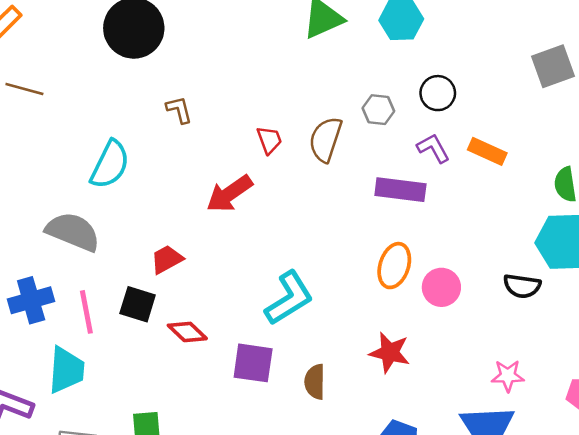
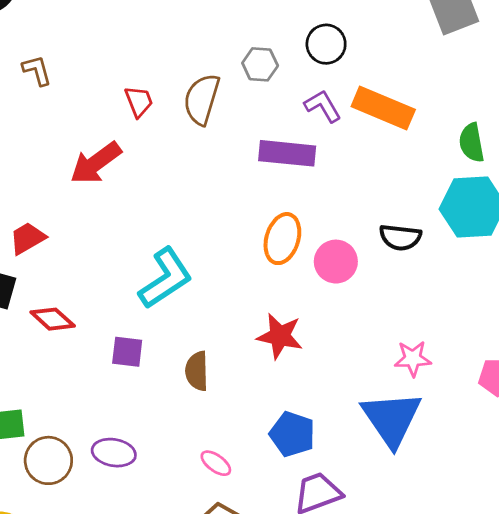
orange rectangle: (487, 151) -> (383, 108), size x1.4
black semicircle: (522, 286) -> (400, 237), moved
purple square: (253, 363) -> (127, 352), size x0.7

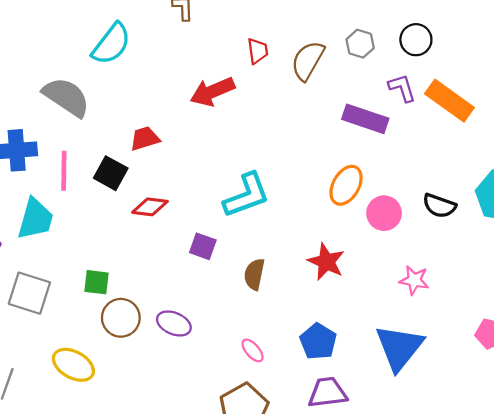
red diamond: (53, 319) -> (150, 207), turned -48
pink star: (413, 359) -> (414, 280), moved

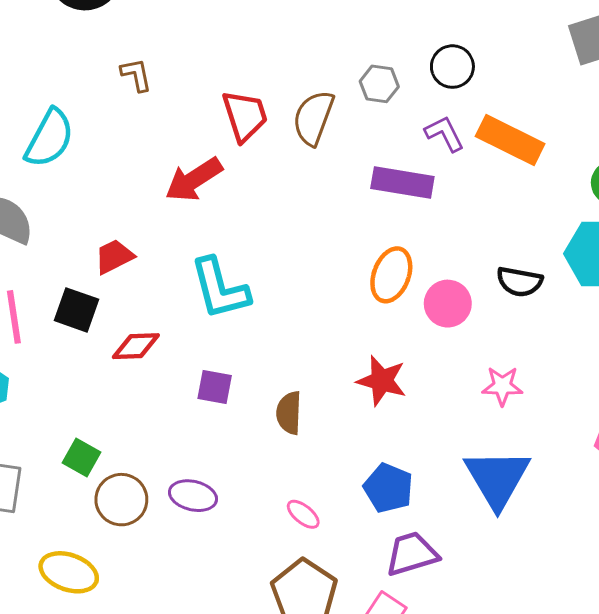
red trapezoid: (258, 51) -> (245, 116), size x1.5
cyan L-shape: (246, 195) -> (220, 289), moved, turned 105
green square: (97, 282) -> (81, 458), turned 32

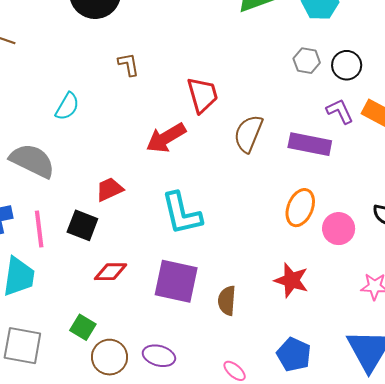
gray hexagon: (379, 84) -> (307, 61), moved
brown semicircle: (313, 118) -> (248, 134), moved
cyan semicircle: (49, 138) -> (67, 106), size x0.7
red diamond: (136, 346) -> (111, 272), moved
purple square: (215, 387) -> (176, 281), size x1.8

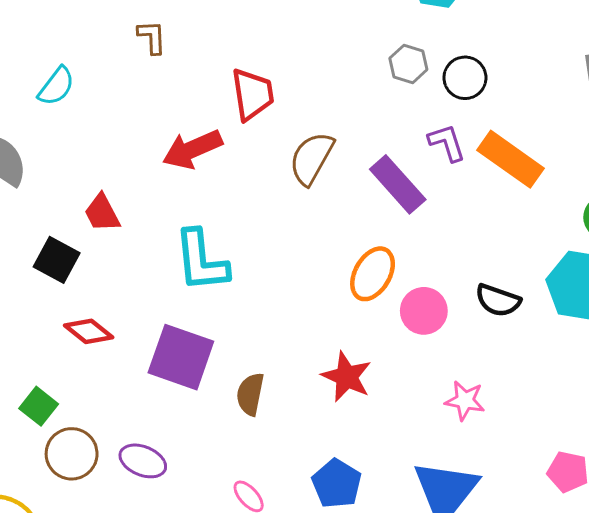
purple rectangle: (310, 144) -> (398, 184), turned 30
red trapezoid: (109, 189) -> (102, 213), turned -100
red diamond: (111, 272) -> (89, 331), turned 32

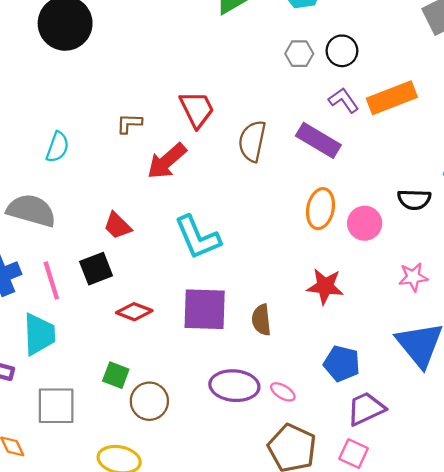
brown L-shape: (152, 37) -> (129, 123), moved, turned -68
orange rectangle: (510, 159) -> (392, 98), turned -39
black square: (57, 260) -> (96, 269), turned -32
purple ellipse: (143, 461) -> (234, 386), moved, size x1.4

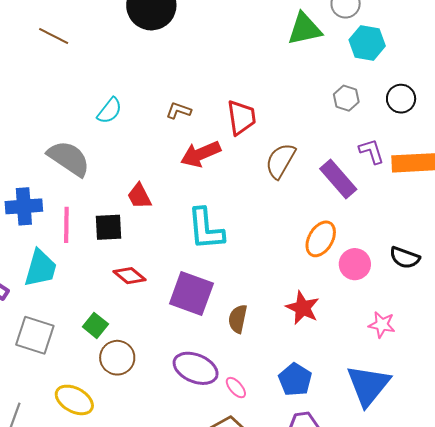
black circle: (342, 51) -> (401, 99), moved

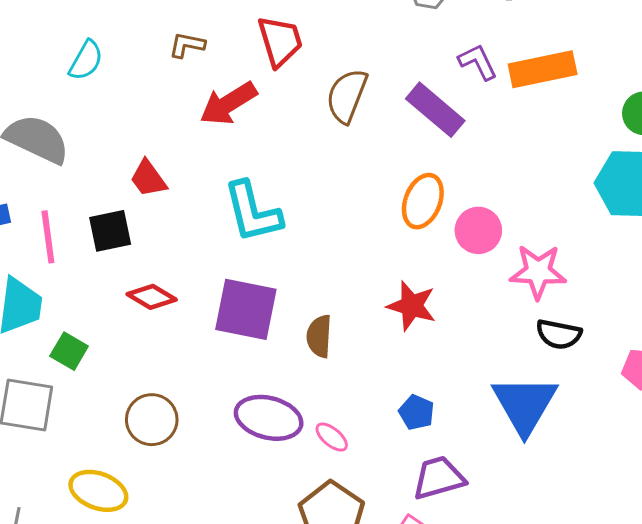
black semicircle: (405, 258) -> (559, 334), moved
green square: (95, 325) -> (69, 351), moved
pink star: (382, 325) -> (538, 272), moved, size x1.4
blue pentagon: (295, 380) -> (417, 412), size x0.7

